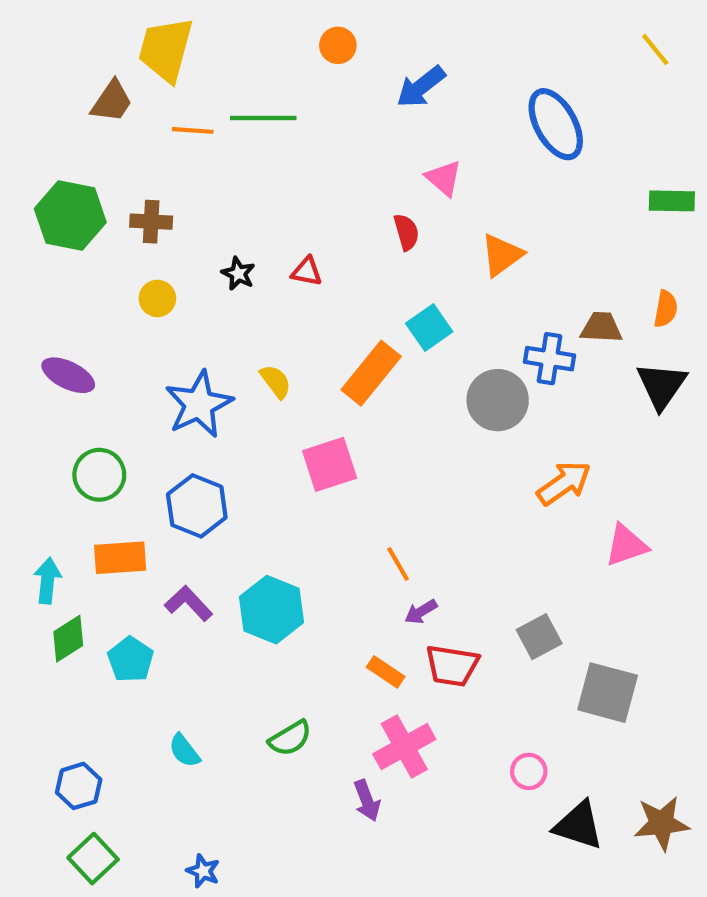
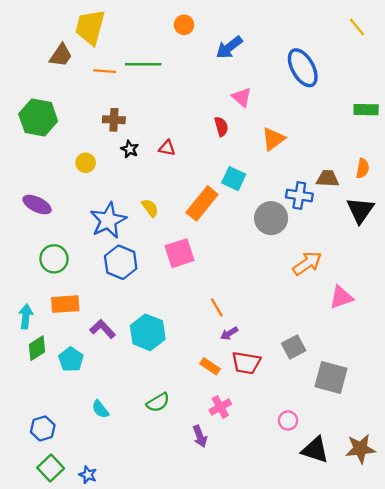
brown cross: (151, 222) -> (114, 120), moved
cyan square: (429, 327) -> (234, 179), turned -30
blue hexagon: (197, 506) -> (121, 262), moved
pink cross: (404, 747) -> (220, 407), size x0.7
blue star: (203, 871) -> (88, 475), moved

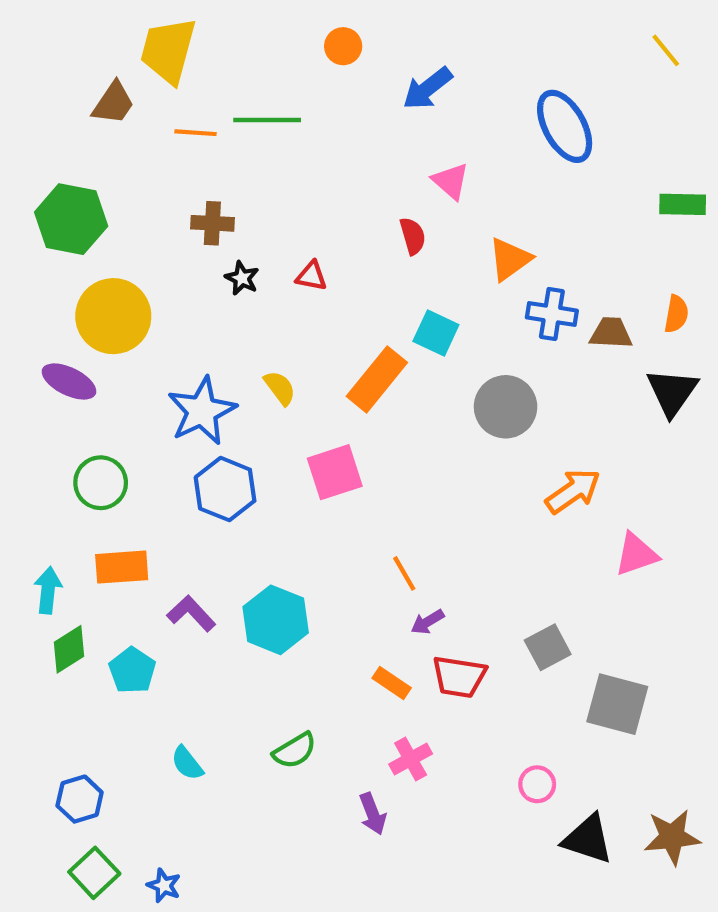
yellow circle: (86, 163) -> (113, 316), moved, size x2.0
blue cross: (299, 196) -> (552, 314), moved

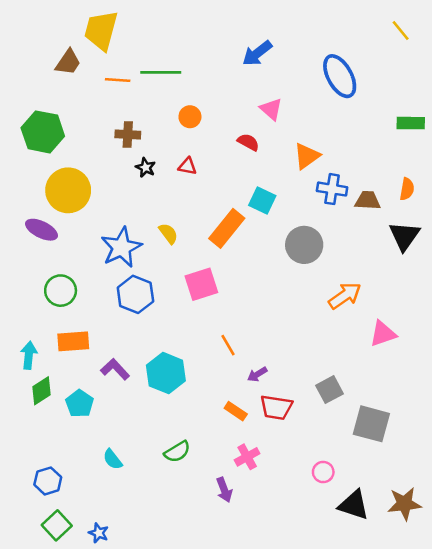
orange circle: (343, 46) -> (190, 117), moved
red semicircle: (413, 236) -> (248, 142), turned -45
orange line: (404, 573) -> (228, 345), moved

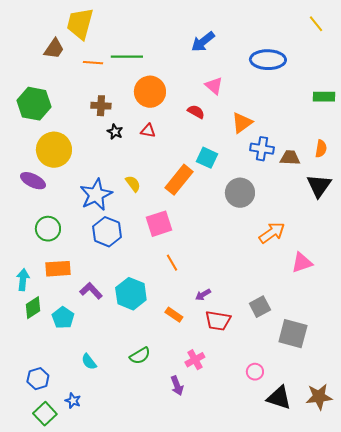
blue ellipse: (340, 76) -> (268, 60), turned -60
orange circle: (190, 117) -> (150, 92), size x1.8
orange line: (228, 345) -> (172, 263), moved
orange rectangle: (236, 411) -> (174, 315), moved
blue star: (99, 533) -> (73, 401), moved

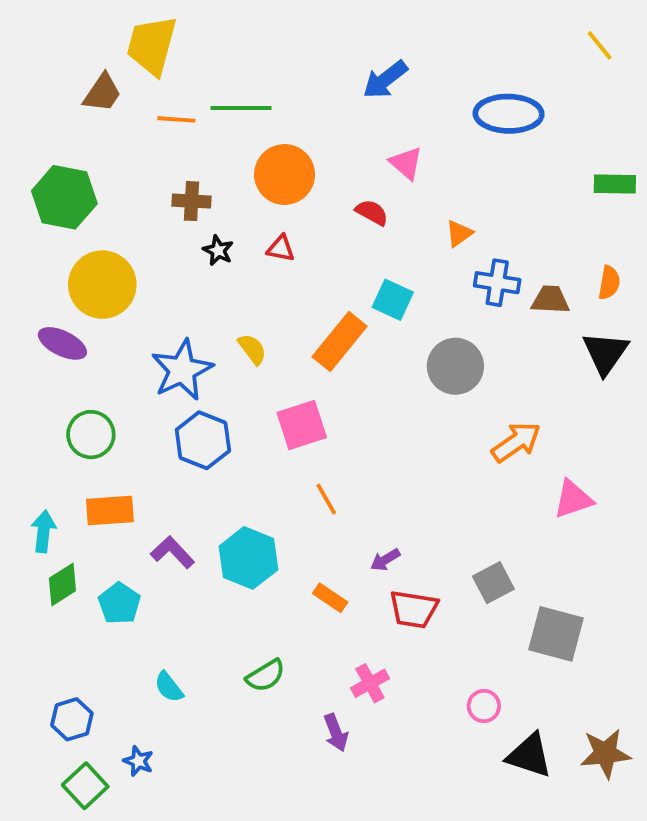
orange triangle: (242, 123) -> (459, 233), size x0.7

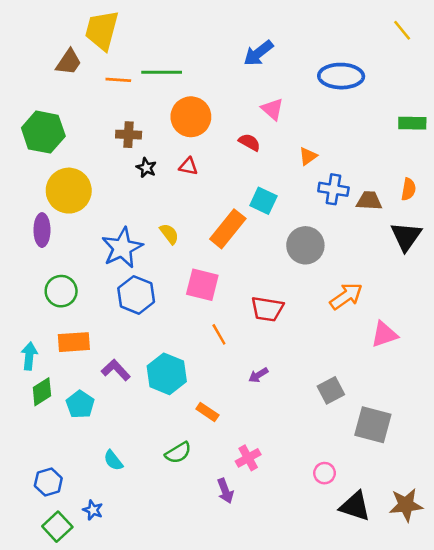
purple ellipse: (62, 343) -> (42, 230), turned 64
pink square: (302, 425) -> (202, 285), turned 32
orange rectangle: (330, 598) -> (207, 412), moved
red trapezoid: (414, 609) -> (267, 309), moved

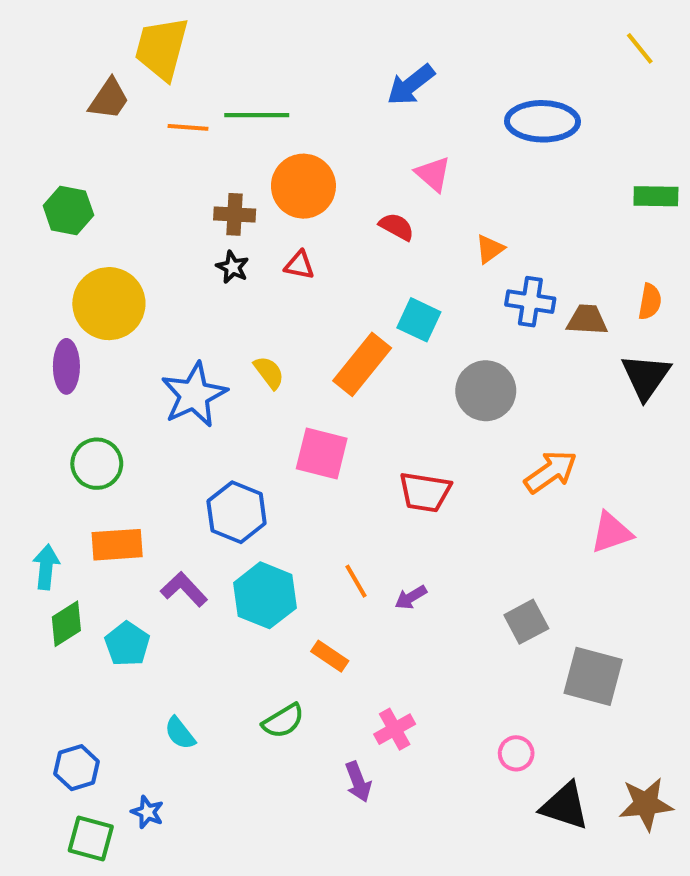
green hexagon: (43, 132) -> (68, 210), size x0.7
brown cross: (129, 135) -> (235, 214), moved
blue hexagon: (136, 295) -> (237, 512), moved
orange line: (219, 334) -> (356, 581), moved
green square: (57, 527) -> (91, 838), turned -32

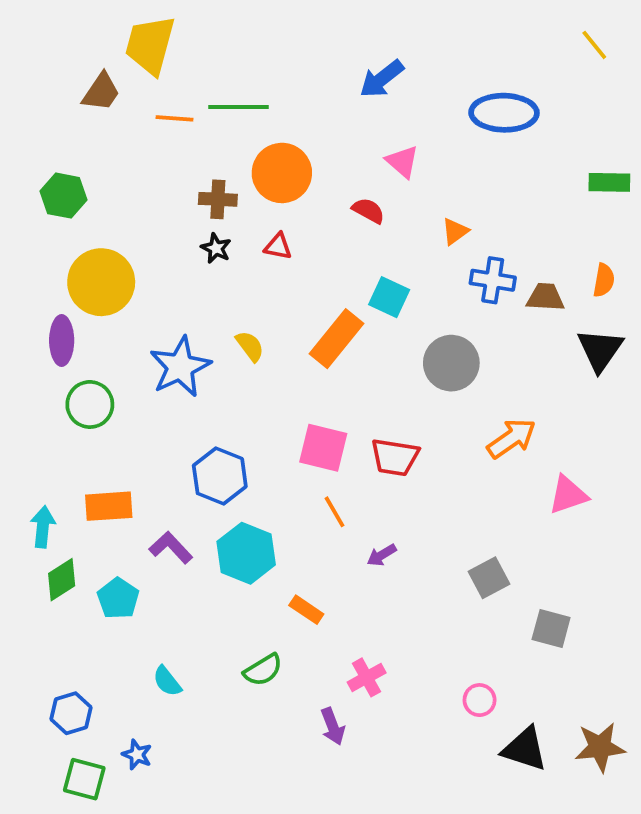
pink square: (322, 454) -> (323, 448), moved
green circle: (97, 464) -> (90, 404), moved
orange line: (356, 581) -> (335, 512), moved
gray square: (593, 676) -> (551, 629), size x0.7

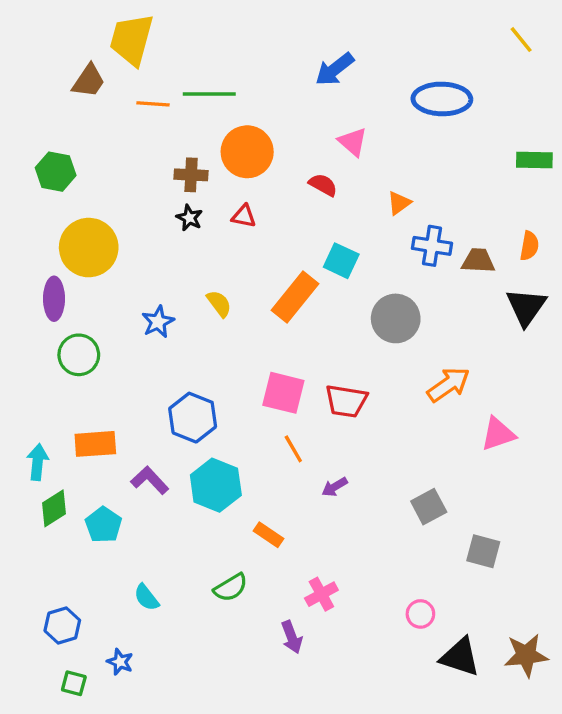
blue star: (180, 367) -> (158, 322), size x0.6
green square: (84, 779) -> (74, 683), size x0.7

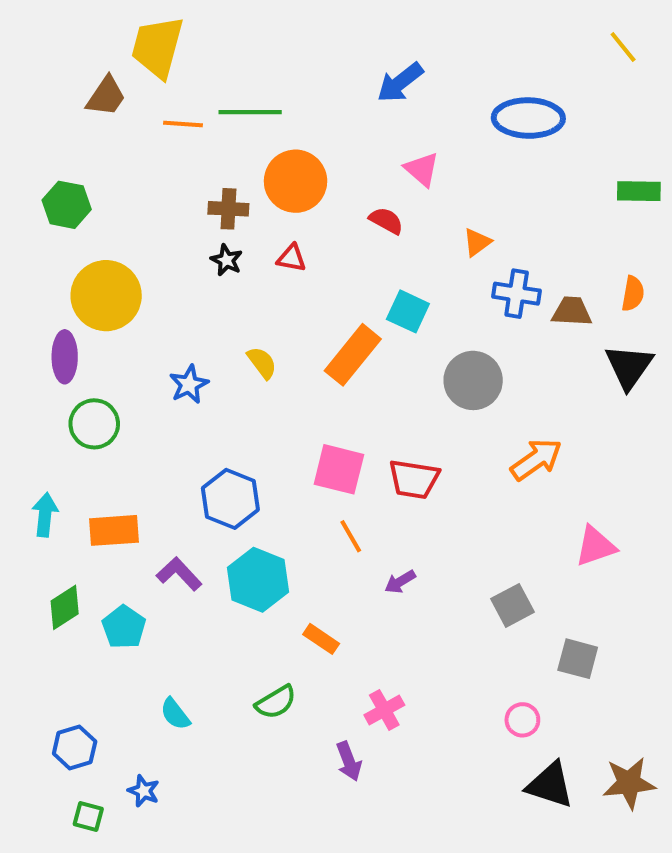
pink triangle: (498, 434) -> (595, 546), moved
cyan arrow: (38, 462) -> (45, 515), moved
pink circle: (420, 614) -> (522, 720), moved

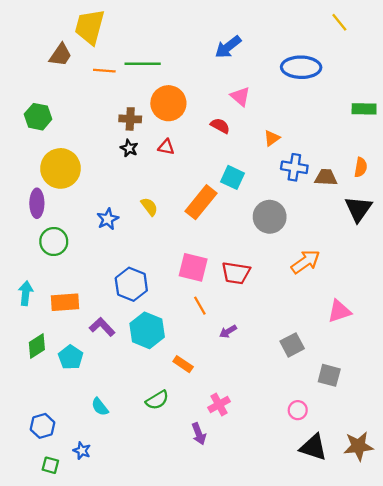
yellow line: (623, 47) -> (339, 22), moved

